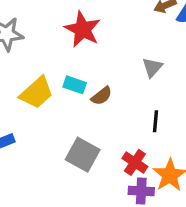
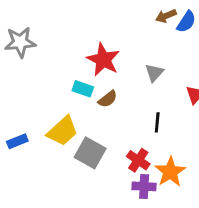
red star: (83, 29) -> (103, 60), moved
yellow trapezoid: (37, 93) -> (62, 131), moved

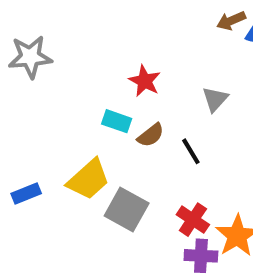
red star: (103, 60) -> (145, 81), size x0.7
black line: (157, 122) -> (191, 151), moved, turned -36

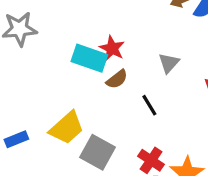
cyan rectangle: (117, 121) -> (89, 58), moved, size x1.5
brown semicircle: (151, 135) -> (117, 79), moved

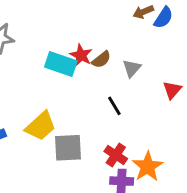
brown semicircle: (117, 79) -> (101, 60), moved
gray square: (97, 152) -> (68, 148), turned -32

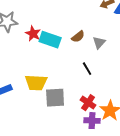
red star: (81, 55) -> (33, 34), moved
yellow trapezoid: (41, 126) -> (36, 83), turned 45

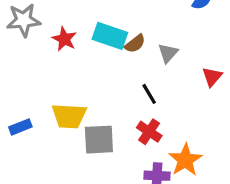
cyan rectangle: (50, 40) -> (110, 36), moved
red cross: (88, 103) -> (149, 132), moved

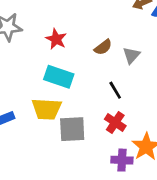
cyan rectangle: (110, 36) -> (59, 77), moved
red star: (64, 39) -> (56, 39), moved

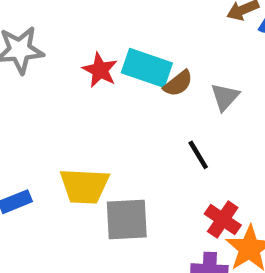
cyan rectangle: (59, 77) -> (147, 68), moved
red cross: (115, 122) -> (223, 219), moved

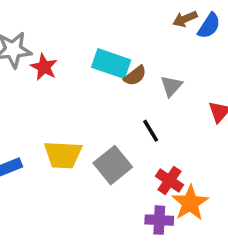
red star: (100, 70) -> (44, 67), moved
gray square: (127, 219) -> (113, 165), moved, turned -36

